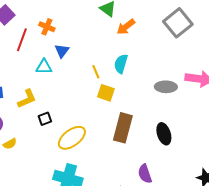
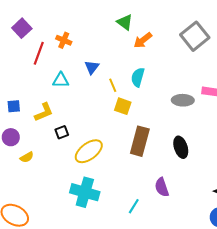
blue triangle: (62, 51) -> (92, 67), moved

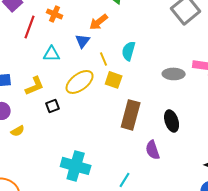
orange arrow: (143, 40) -> (99, 22), moved
yellow ellipse: (89, 151) -> (80, 82), moved
purple semicircle: (162, 187) -> (153, 150), moved

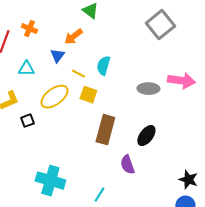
yellow line: (104, 59) -> (78, 74), turned -40
black ellipse: (172, 121) -> (146, 136), turned 55

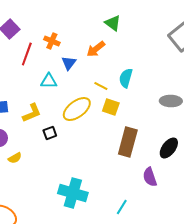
blue triangle: (57, 56) -> (69, 63), moved

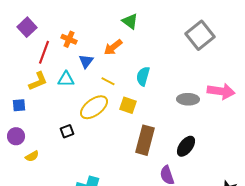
yellow line: (101, 86) -> (108, 81), moved
yellow L-shape: (32, 113) -> (38, 81), moved

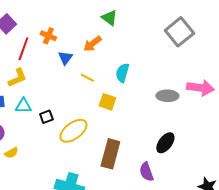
cyan triangle: (66, 79) -> (23, 106), moved
yellow ellipse: (94, 107) -> (73, 131), moved
black square: (67, 131) -> (46, 117), moved
brown rectangle: (145, 140) -> (110, 154), moved

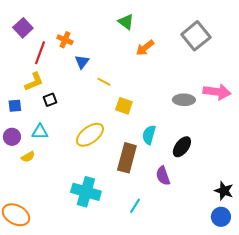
orange arrow: (92, 44) -> (145, 48), moved
cyan semicircle: (122, 73) -> (149, 135), moved
cyan triangle: (23, 106) -> (40, 132), moved
black square: (46, 117) -> (50, 100), moved

